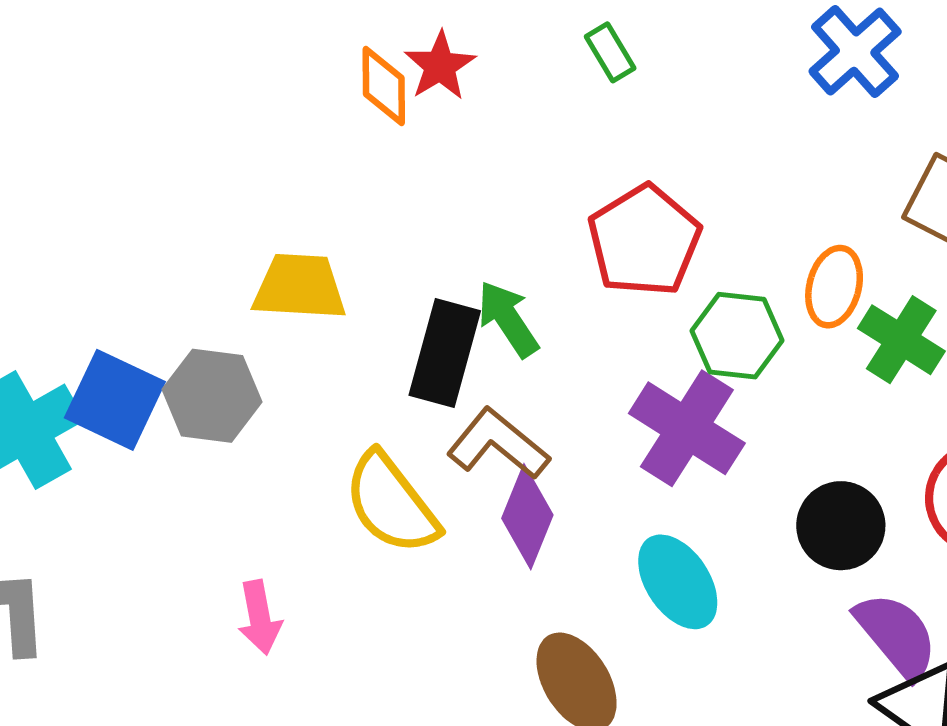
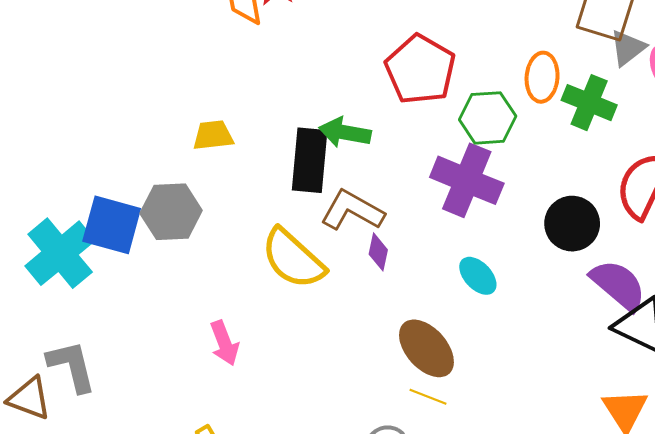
yellow trapezoid: (299, 287) -> (213, 135), size x0.7
green arrow: (508, 319) -> (345, 132), turned -36
purple diamond: (527, 517) -> (378, 252), size x0.6
cyan ellipse: (678, 582) -> (478, 276), size x0.7

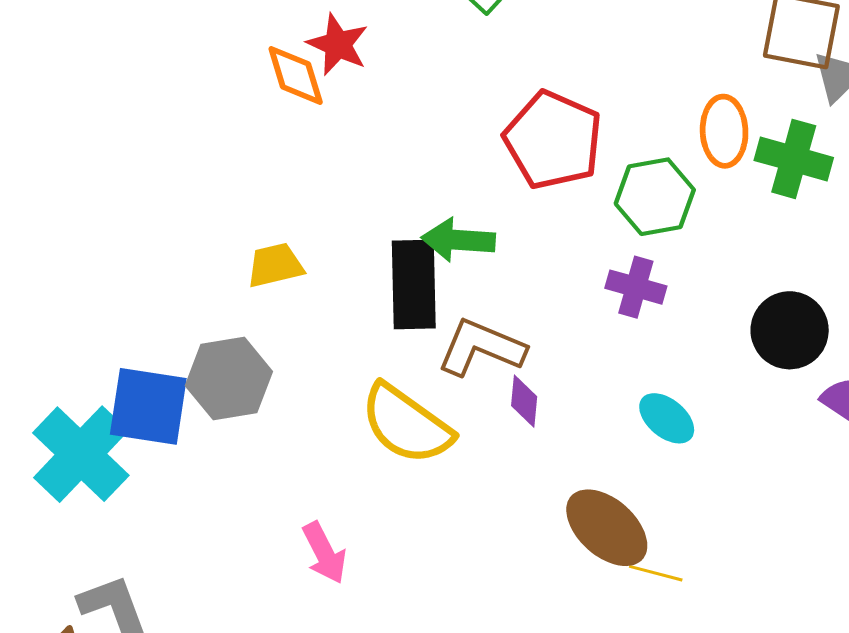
purple cross: (467, 180) -> (636, 287), size x0.6
yellow line: (428, 397) -> (656, 573), moved

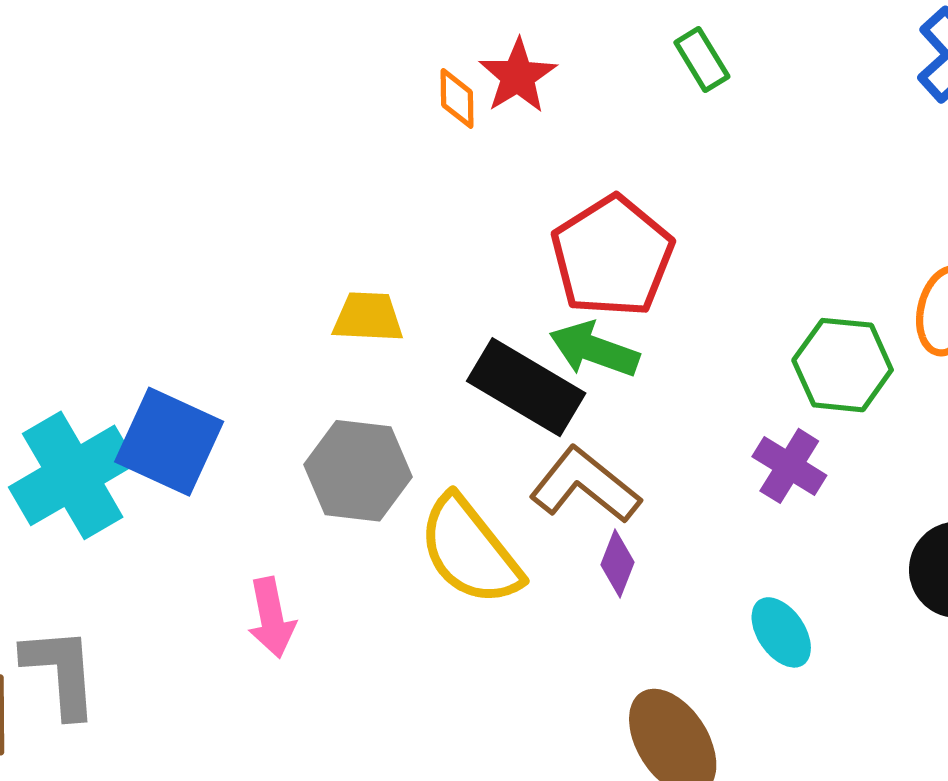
orange diamond: (296, 75) -> (457, 98), size x0.7
red pentagon: (553, 140) -> (612, 256), moved
black rectangle: (414, 284) -> (526, 387), turned -74
gray hexagon: (229, 379) -> (358, 471), moved
pink arrow: (324, 553) -> (271, 618), moved

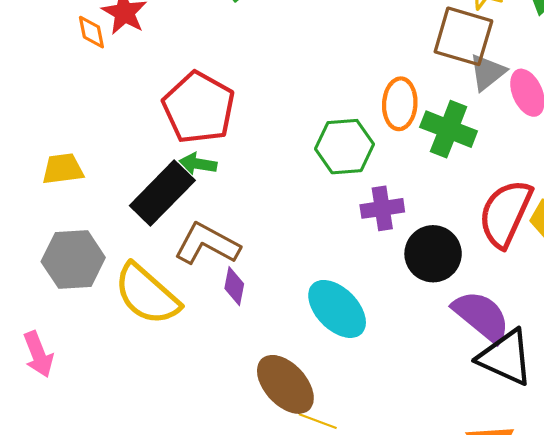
green arrow: (594, 349) -> (198, 164), size x0.7
black rectangle: (526, 387) -> (162, 193), turned -66
purple cross: (789, 466) -> (382, 208), moved, turned -30
cyan ellipse: (781, 632) -> (337, 309), size x1.5

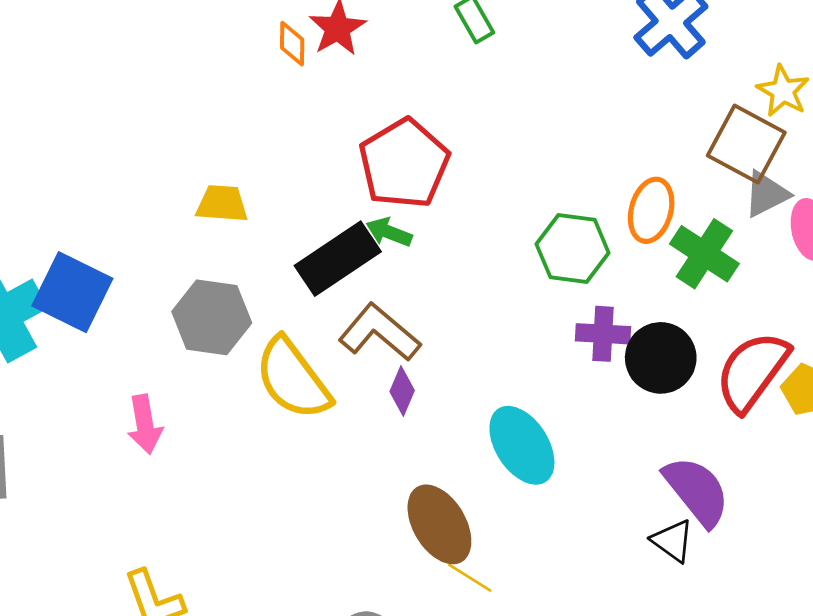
black circle: (433, 254) -> (661, 358), moved
black triangle: (506, 357) -> (673, 541), moved, size x0.6

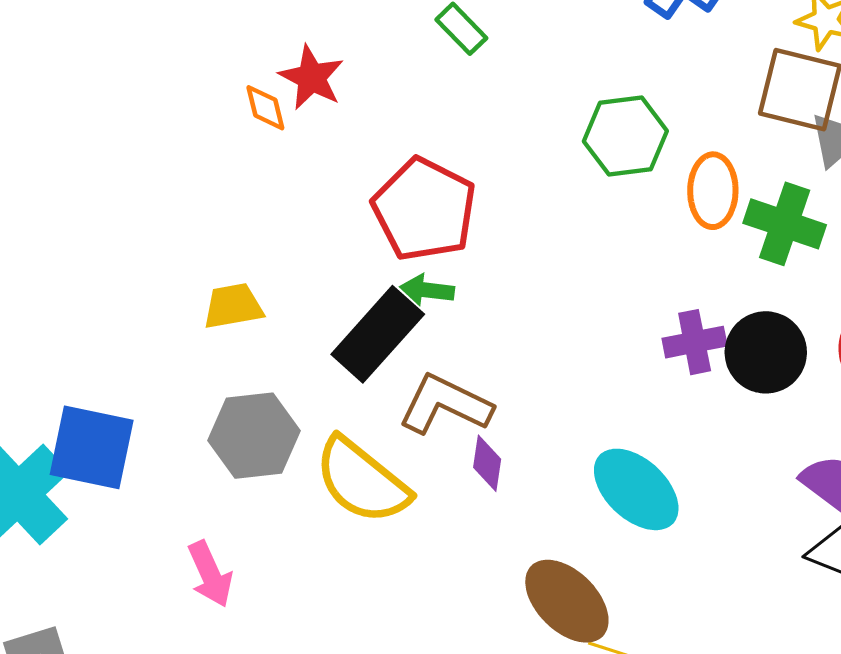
green hexagon: (573, 248) -> (625, 136), moved

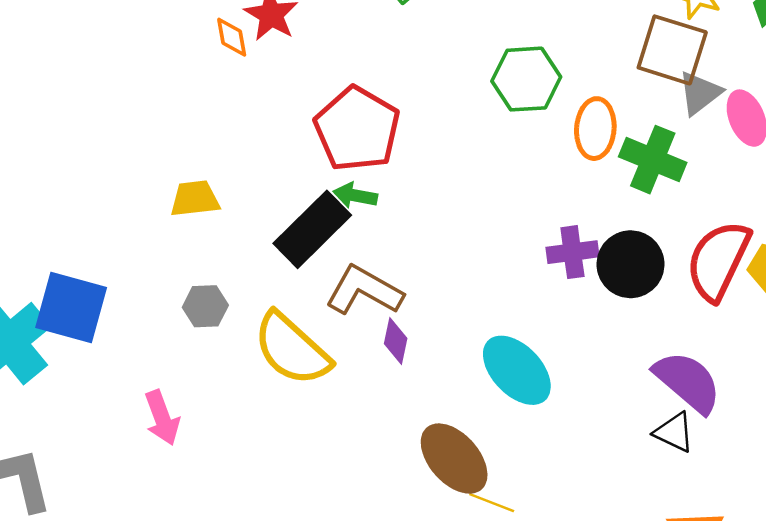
gray hexagon: (254, 436) -> (205, 306), size x0.6

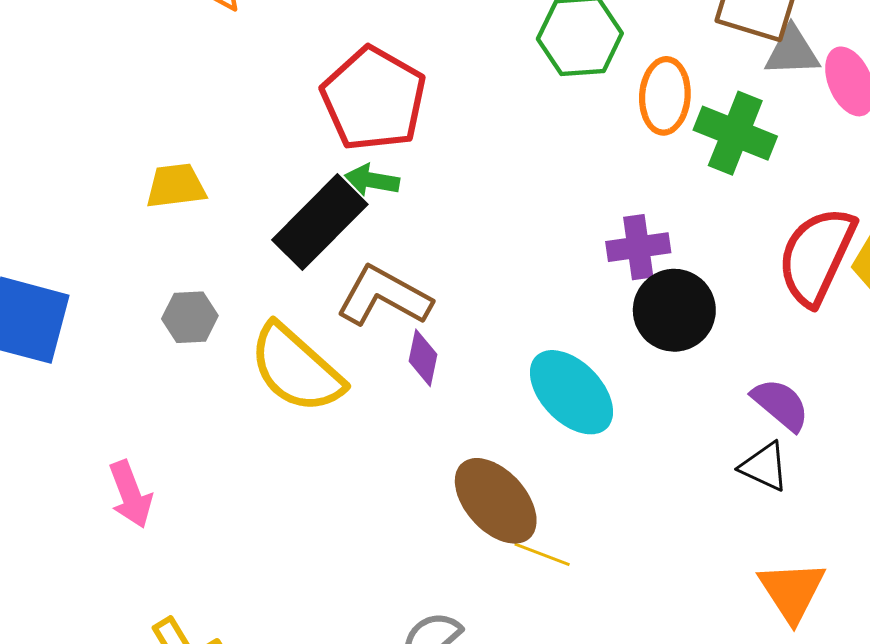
gray triangle: (700, 93) -> (792, 51), turned 36
black circle: (630, 264) -> (674, 310), moved
purple semicircle: (688, 382) -> (780, 404), size x0.7
pink arrow: (162, 418) -> (130, 494), moved

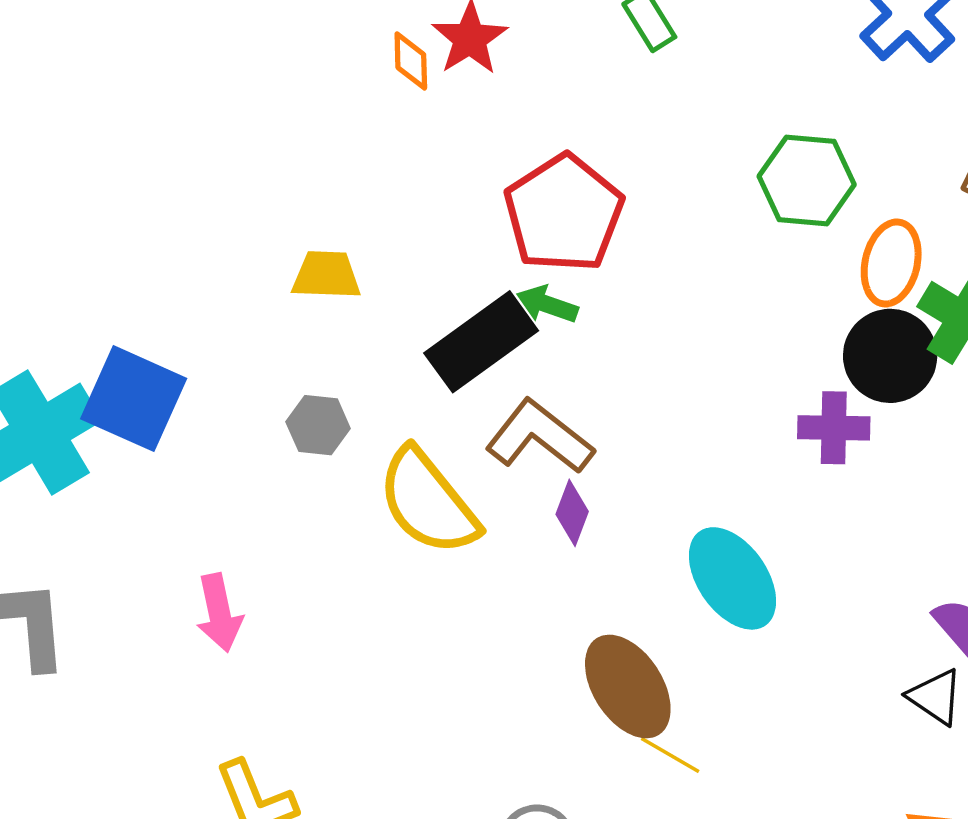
black circle: (674, 310) -> (890, 356), moved

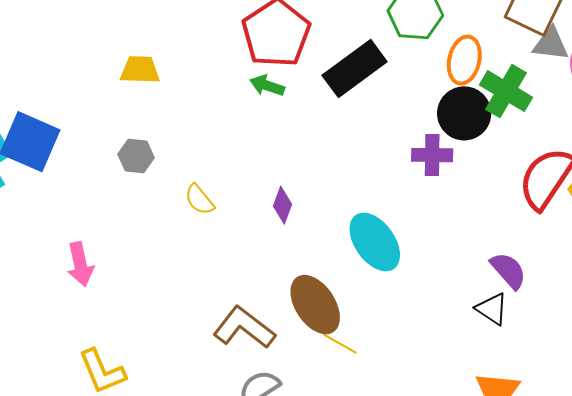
black rectangle: (481, 342) -> (355, 69), moved
brown L-shape: (540, 437) -> (244, 328), moved
yellow semicircle: (428, 502) -> (199, 200), size x0.5

